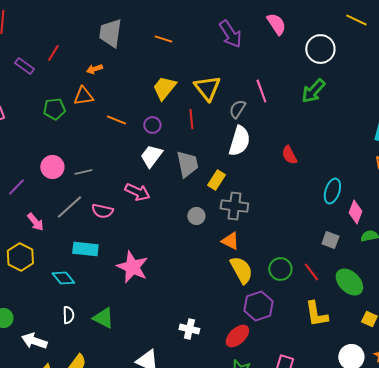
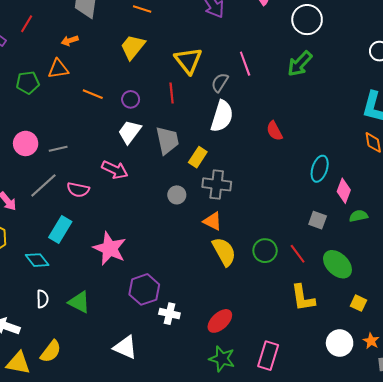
yellow trapezoid: (164, 88) -> (133, 47), moved
cyan rectangle: (85, 249) -> (60, 230), turned -65
purple hexagon: (258, 306) -> (144, 289), moved

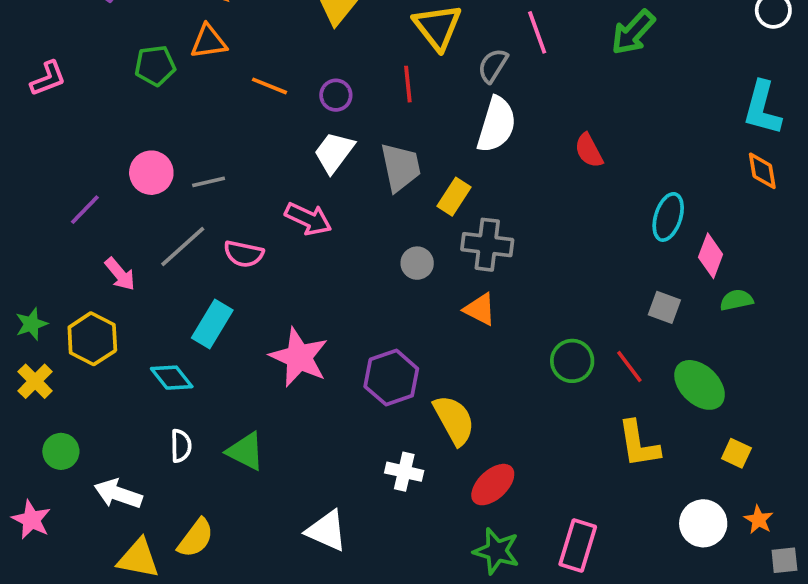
yellow semicircle: (224, 252) -> (454, 420), moved
purple hexagon: (144, 289) -> (391, 378), moved

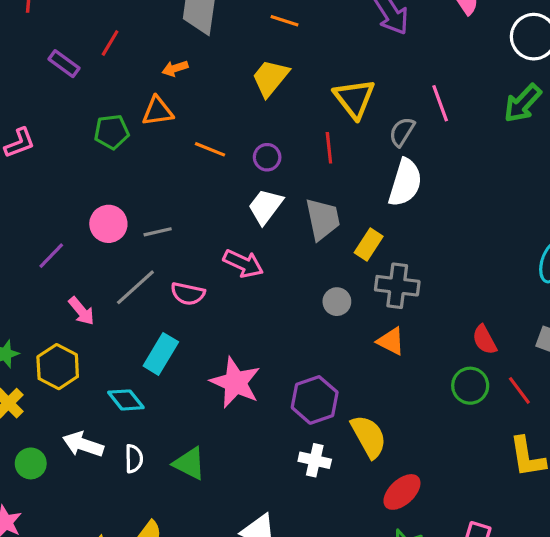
red semicircle: (589, 151) -> (484, 340), moved
white cross: (404, 472) -> (315, 460), moved
white arrow: (118, 494) -> (83, 444), moved

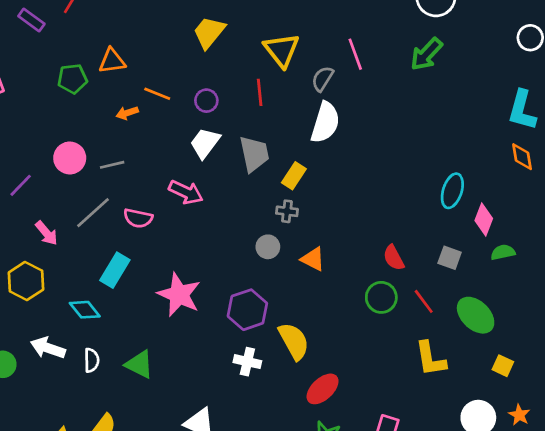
orange arrow: (175, 68) -> (127, 113), moved
gray cross: (397, 286) -> (287, 211), moved, size x0.6
gray circle: (337, 302) -> (268, 247), moved

